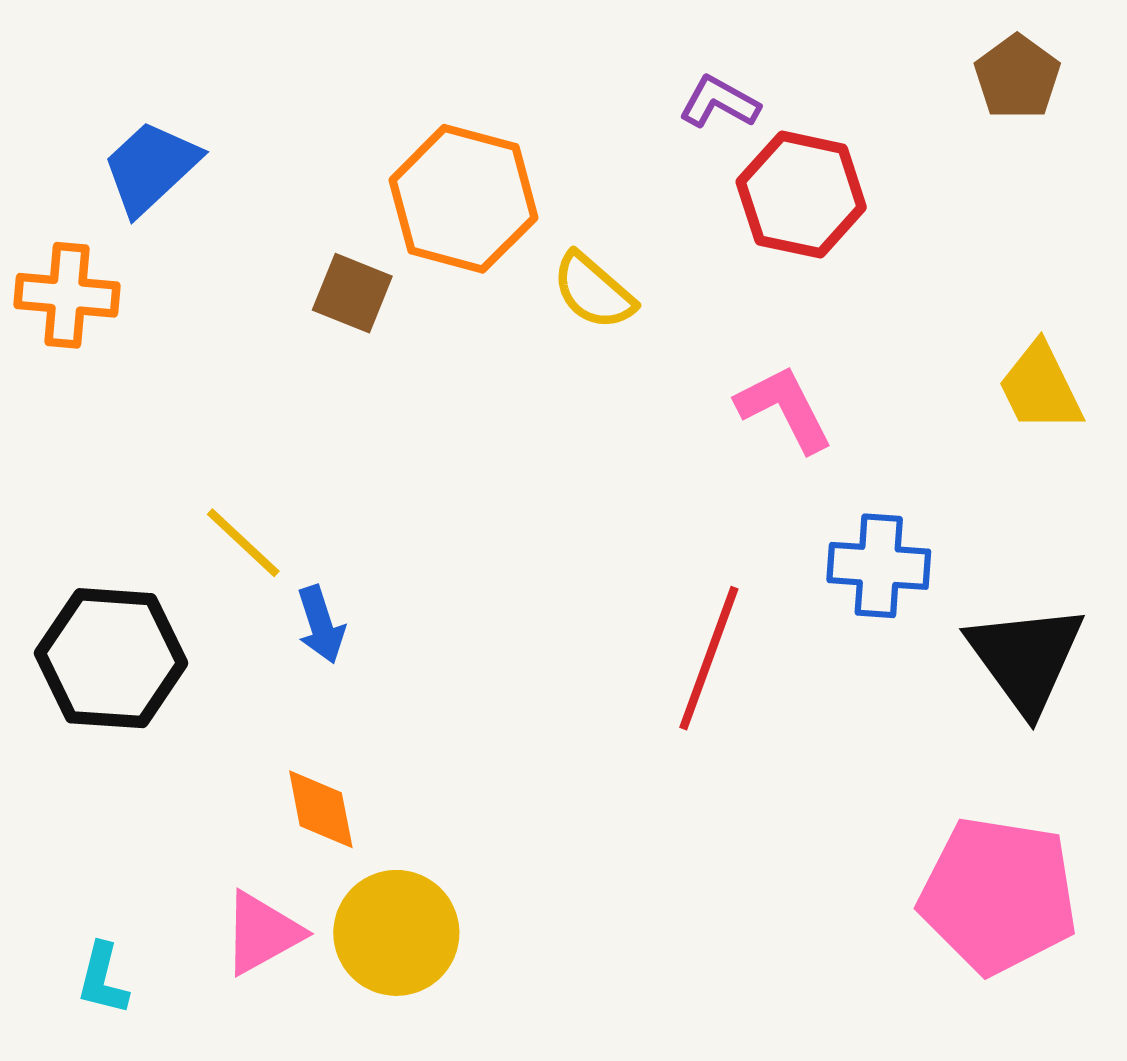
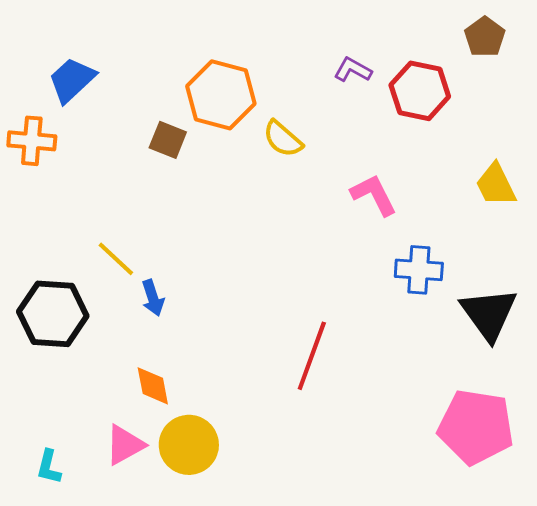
purple L-shape: (719, 102) -> (353, 70), moved
red hexagon: (801, 195) -> (420, 91), moved
red line: (709, 658) -> (312, 356), moved

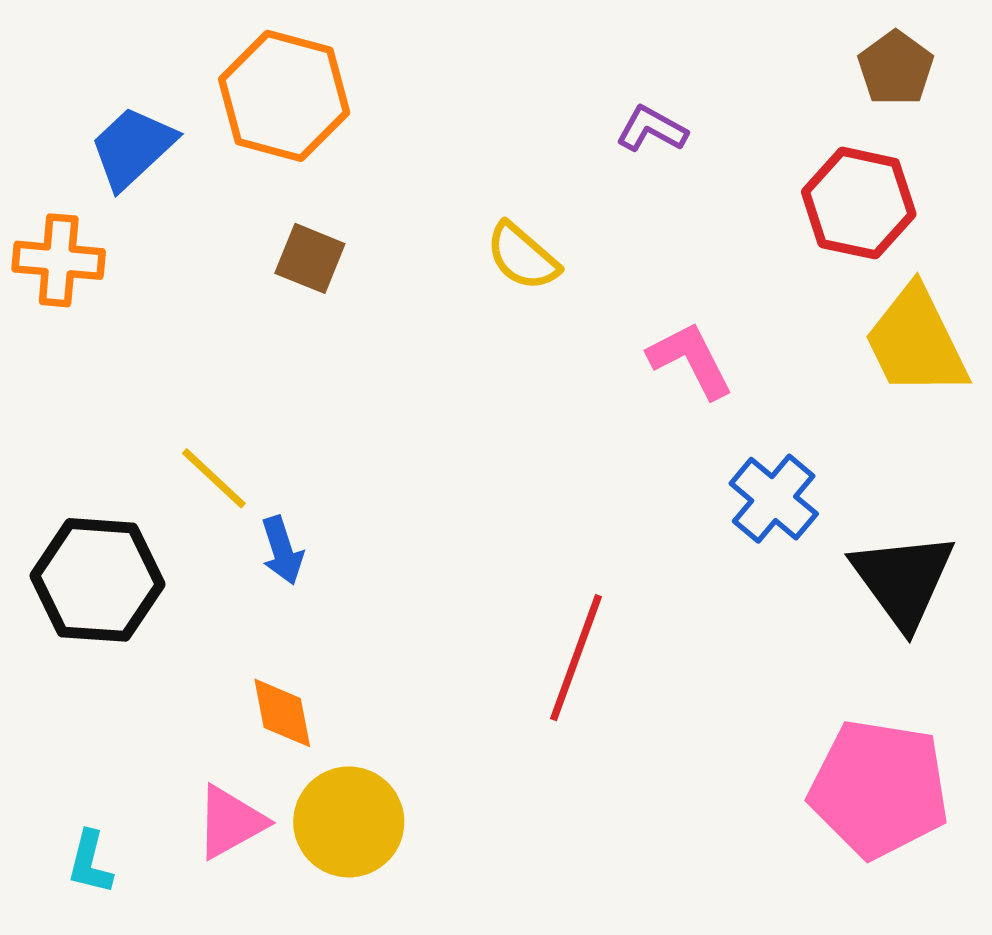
red hexagon: (420, 91) -> (859, 203), moved
orange hexagon: (221, 95) -> (284, 96), moved
yellow trapezoid: (496, 185) -> (916, 342), size x1.4
blue cross: (419, 270) -> (774, 499), turned 36

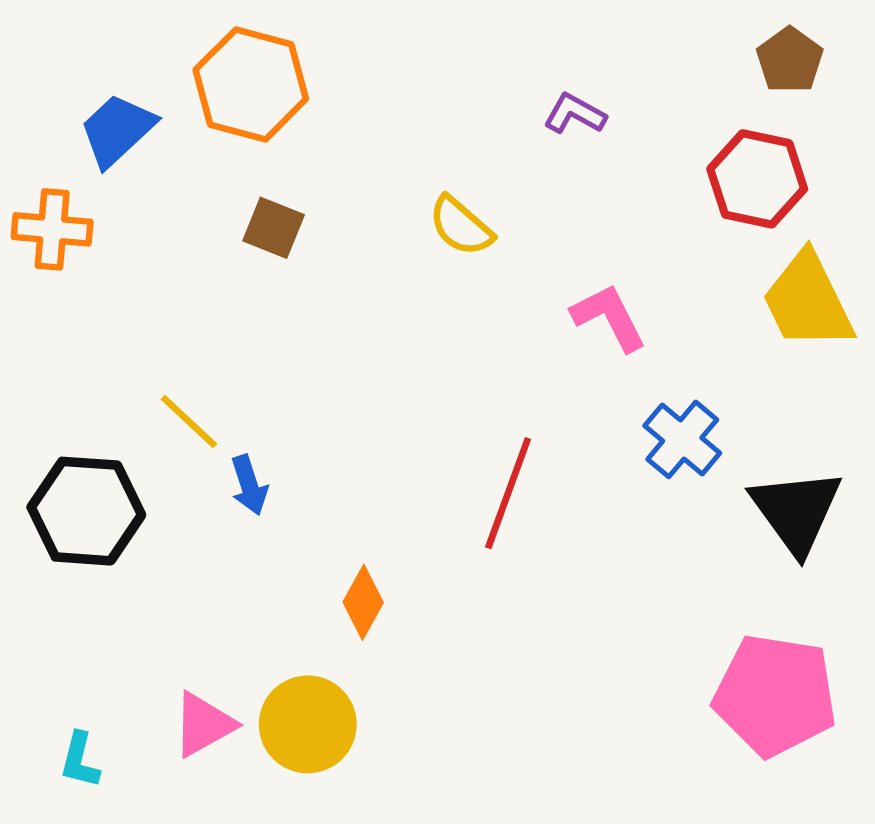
red line: (576, 658) -> (508, 493), moved
orange diamond: (282, 713) -> (363, 602), moved, turned 40

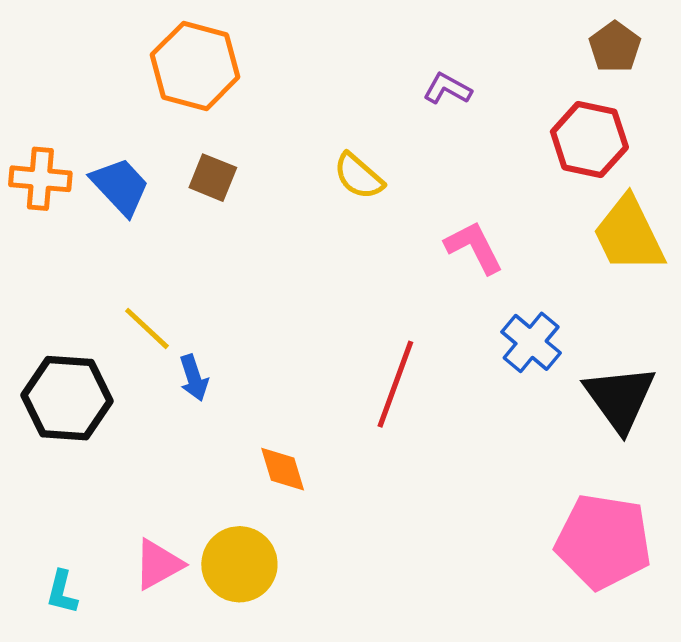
blue trapezoid: (117, 130) -> (120, 186), moved, turned 90
orange diamond: (363, 602) -> (283, 469), turned -46

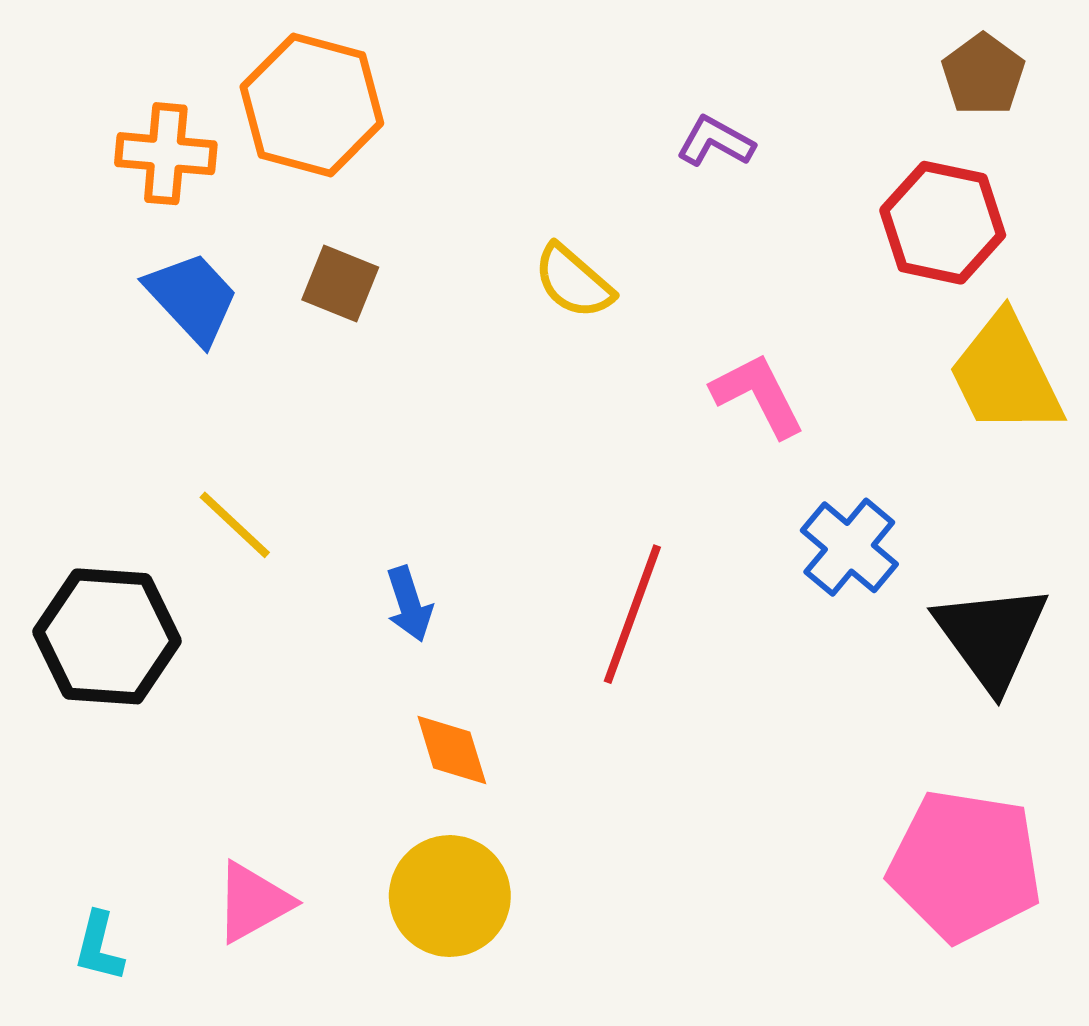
orange cross: (40, 179) -> (166, 154), moved
blue arrow: (194, 378) -> (409, 604), moved
yellow circle: (239, 564) -> (450, 896), moved

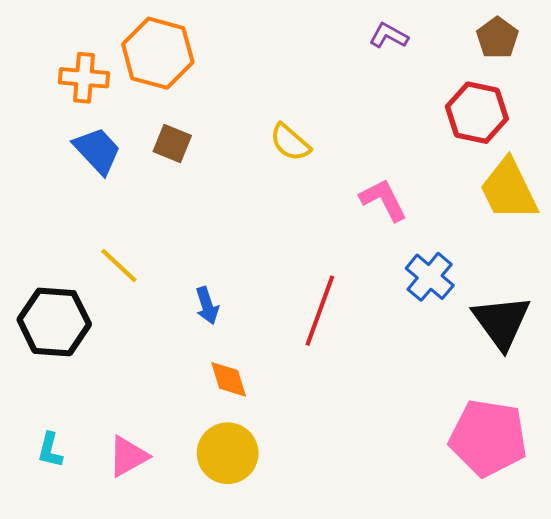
purple L-shape: (715, 142) -> (389, 36), moved
cyan L-shape: (99, 947) -> (50, 450), moved

